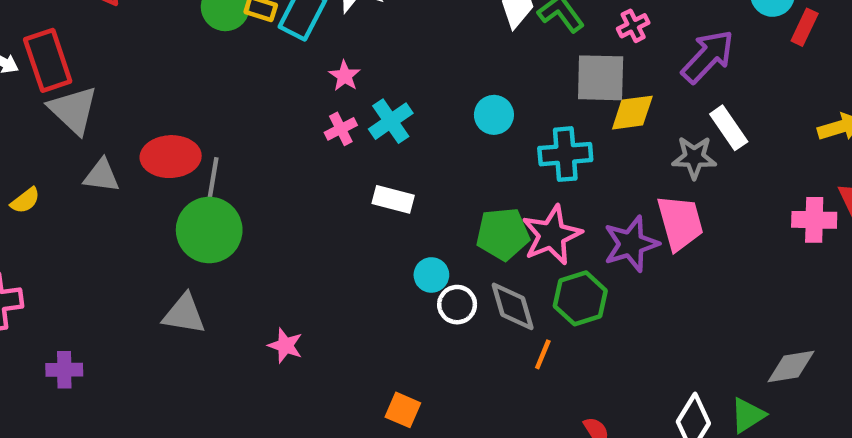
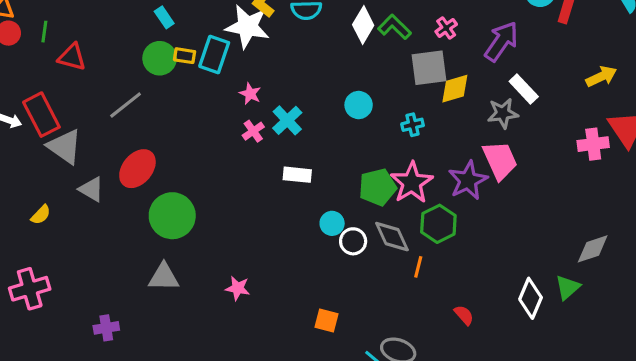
cyan cross: (565, 154) -> (413, 125), size x0.6
red ellipse: (171, 157) -> (137, 169), turned -39
gray triangle: (102, 176) -> (91, 189), turned 32
gray line: (212, 184) -> (126, 105), moved, turned 51
purple cross: (64, 370) -> (106, 328), moved

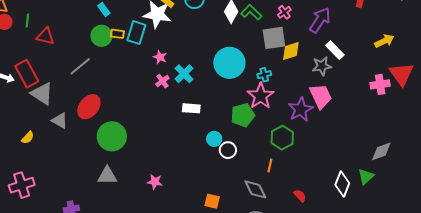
cyan circle: (359, 105) -> (229, 63), size x1.8
pink star: (412, 183) -> (261, 96), moved
gray diamond: (392, 237) -> (255, 189), moved

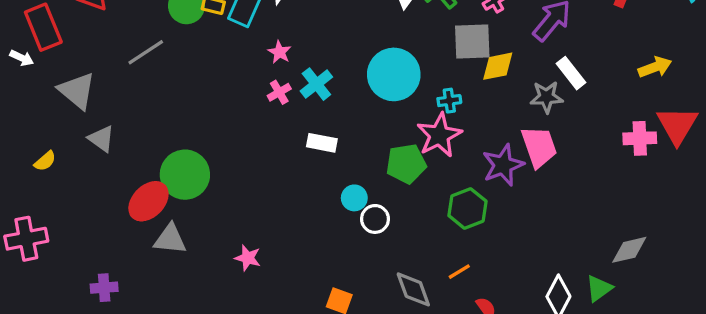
red rectangle: (27, 74) -> (43, 27), moved
red ellipse: (89, 107) -> (148, 201), moved
orange line: (270, 165) -> (459, 272), moved, turned 40

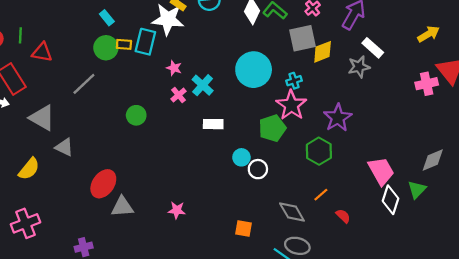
pink trapezoid: (539, 147) -> (381, 171), moved
yellow semicircle: (45, 161) -> (29, 169), size x1.5
green circle: (185, 175) -> (136, 115), moved, size x0.6

